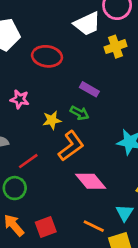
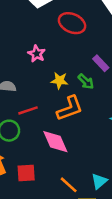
pink diamond: (91, 181) -> (55, 142), moved

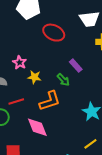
pink star: (37, 54) -> (20, 63), moved
yellow star: (60, 81) -> (34, 77), moved

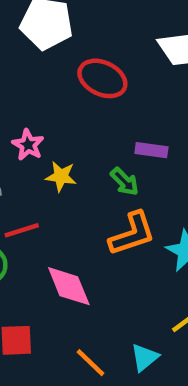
purple rectangle: (76, 66) -> (151, 150), turned -40
orange L-shape: (50, 101) -> (132, 234), moved

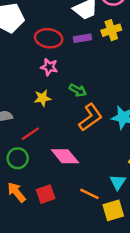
pink star: (28, 145) -> (49, 67), moved
purple rectangle: (151, 150) -> (82, 38), moved

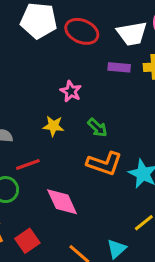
red ellipse: (49, 38) -> (82, 31), moved
orange L-shape: (91, 117) -> (104, 163), turned 40
red square: (46, 194) -> (27, 241), turned -30

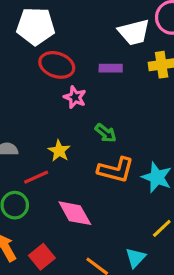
red ellipse: (82, 31) -> (57, 65), moved
purple rectangle: (119, 67) -> (111, 68), moved
yellow star: (53, 126) -> (59, 151), moved, turned 30

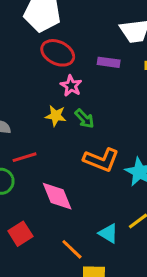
green arrow: (106, 133) -> (84, 119), moved
yellow star: (59, 151) -> (56, 116), moved, turned -30
cyan triangle: (136, 258) -> (108, 233), moved, turned -50

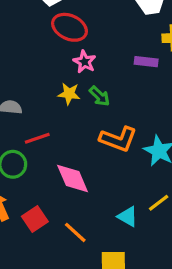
purple rectangle: (109, 62) -> (146, 62), moved
orange line: (72, 249) -> (75, 232), moved

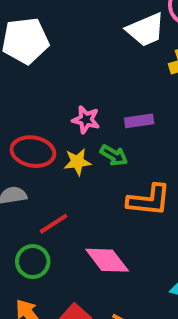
red ellipse: (69, 27) -> (33, 152), moved
purple rectangle: (146, 62) -> (139, 121), moved

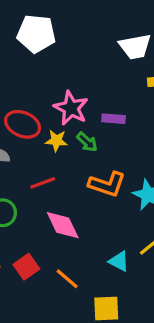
pink star: (86, 120) -> (71, 108), size x1.5
red line: (54, 224) -> (43, 183), moved

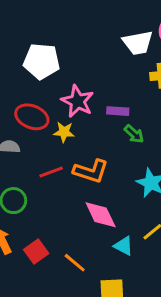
white pentagon: (36, 34) -> (42, 61), moved
green arrow: (87, 142) -> (134, 134), moved
orange L-shape: (107, 184) -> (91, 171), moved
pink diamond: (63, 225) -> (101, 215), moved

